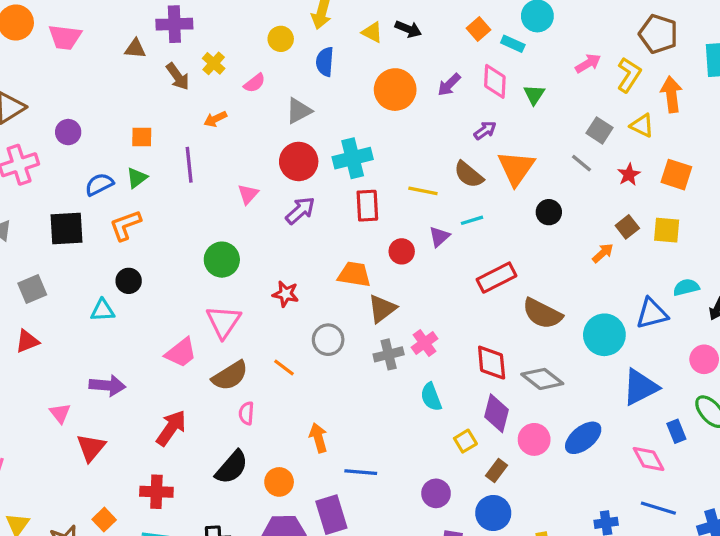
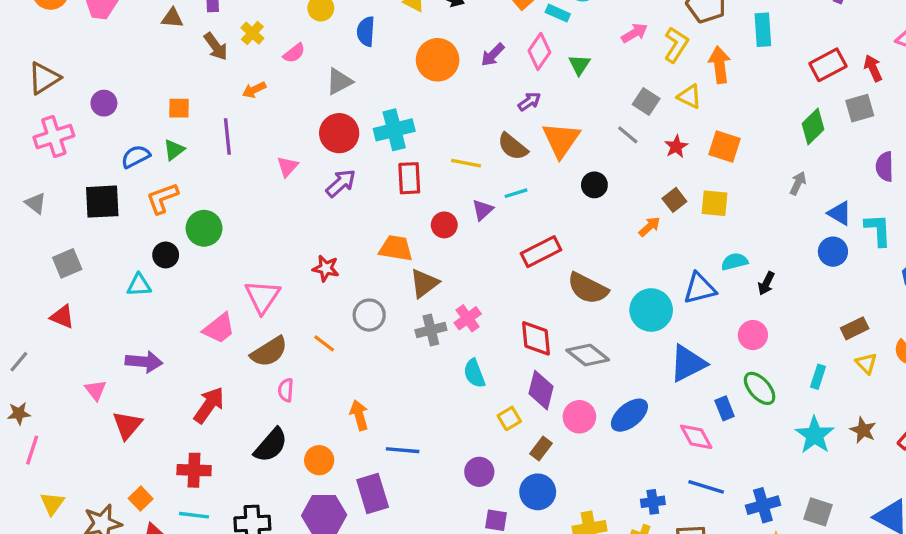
pink diamond: (495, 81) -> (539, 51), turned 32
green circle: (222, 260) -> (204, 228), moved
red triangle: (27, 341) -> (62, 317), turned 45

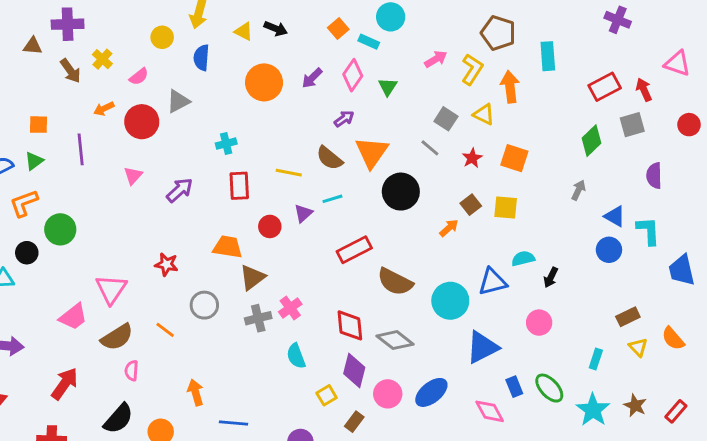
cyan cross: (394, 130) -> (226, 144), size x0.6
red circle: (339, 133) -> (142, 122), moved
black circle: (594, 185) -> (401, 192), size x1.6
green ellipse: (760, 388) -> (549, 388), moved

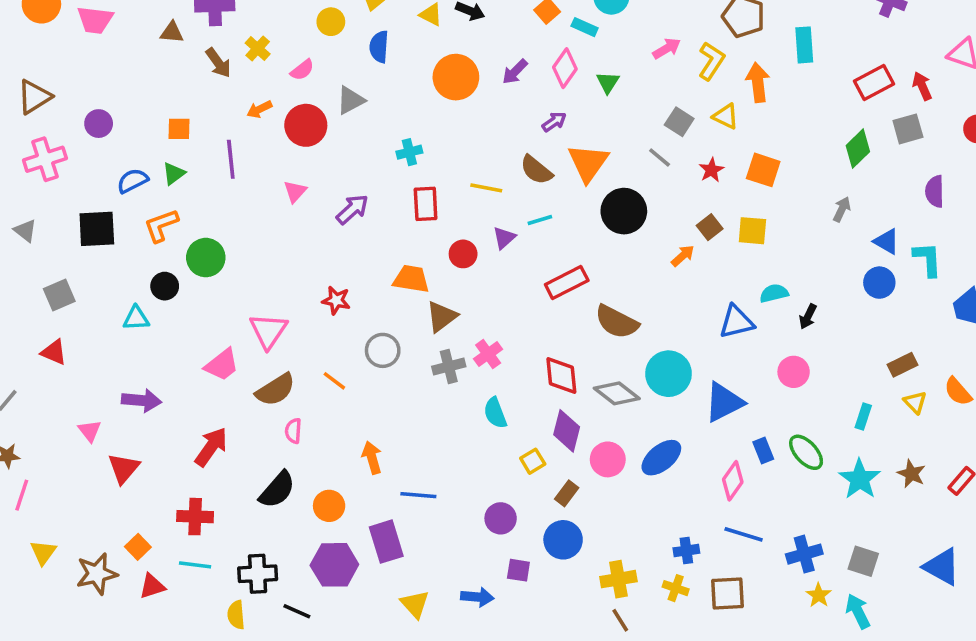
cyan circle: (450, 301) -> (669, 374), moved
pink diamond: (490, 411) -> (733, 481), turned 64

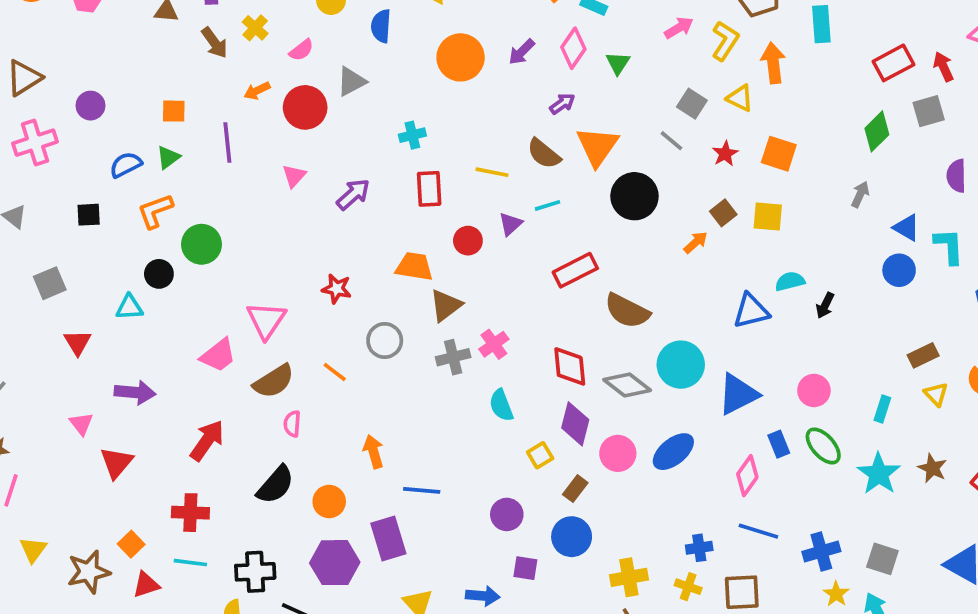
black square: (97, 229) -> (89, 215), size x0.6
red triangle: (54, 352) -> (78, 342), moved, turned 36
pink circle: (794, 372) -> (814, 390), moved

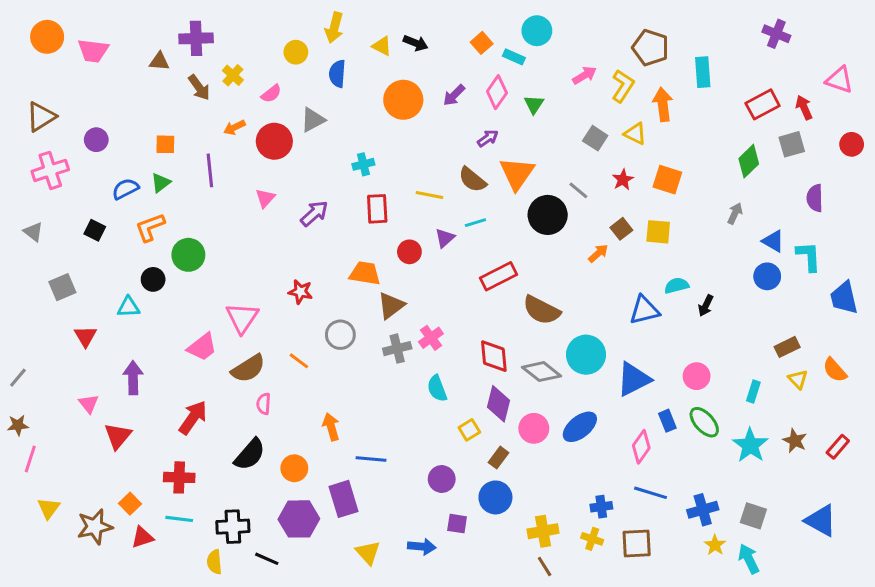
gray line: (671, 141) -> (578, 190), moved
black square: (89, 215) -> (95, 230), turned 30
purple arrow: (135, 392) -> (133, 378), turned -96

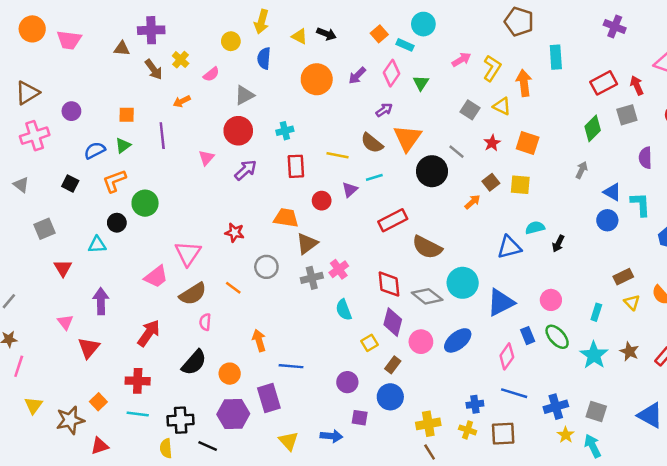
brown pentagon: (650, 48) -> (519, 22), moved
red circle: (274, 141) -> (238, 131), moved
red triangle: (142, 537) -> (100, 446), moved

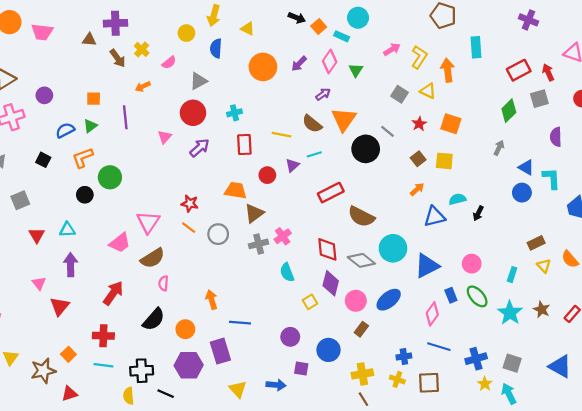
black arrow: (327, 34) -> (297, 18), moved
orange arrow: (472, 202) -> (417, 189), moved
cyan triangle: (97, 245) -> (67, 230), moved
orange line: (233, 288) -> (189, 228), moved
brown rectangle: (393, 365) -> (361, 329), moved

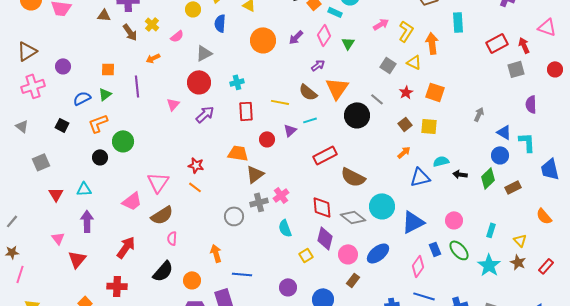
green diamond: (509, 111) -> (488, 178), moved
black arrow: (478, 213) -> (460, 174), turned 72
gray circle: (218, 234) -> (234, 216), moved
brown rectangle: (536, 243) -> (513, 187), moved
yellow triangle: (544, 266) -> (520, 240), moved

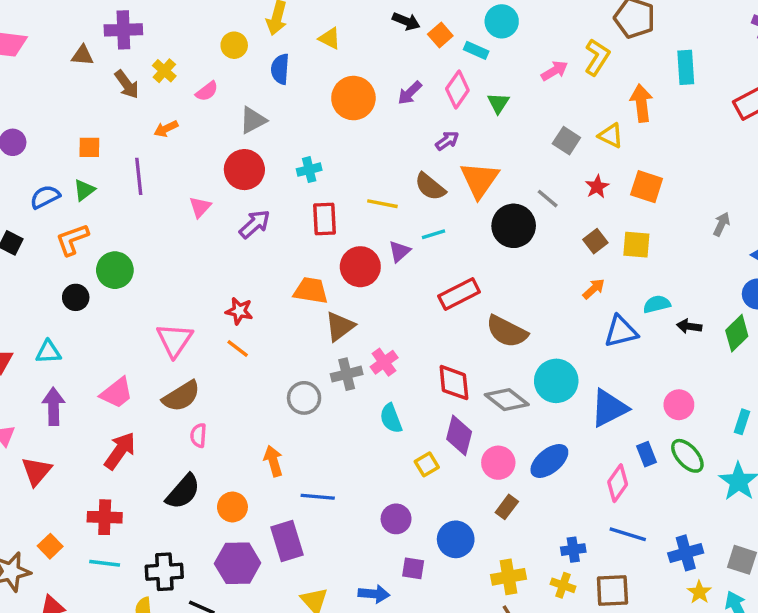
yellow L-shape: (406, 31) -> (597, 57), moved
red circle: (267, 139) -> (360, 267), size x1.5
pink trapezoid: (132, 201) -> (117, 393), moved

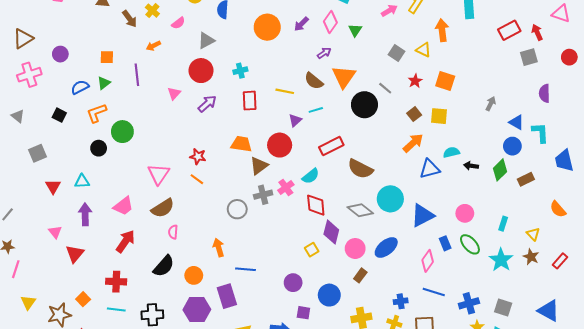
red circle: (360, 267) -> (280, 145), moved
orange arrow: (594, 289) -> (413, 143), size x1.5
red diamond: (454, 383) -> (316, 205), moved
cyan semicircle: (391, 418) -> (311, 176), moved, turned -108

